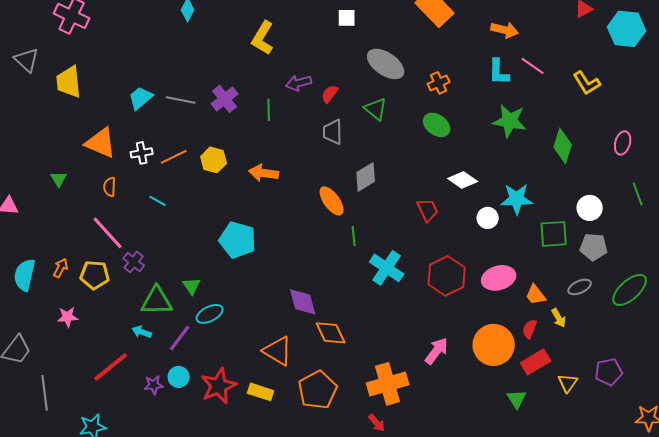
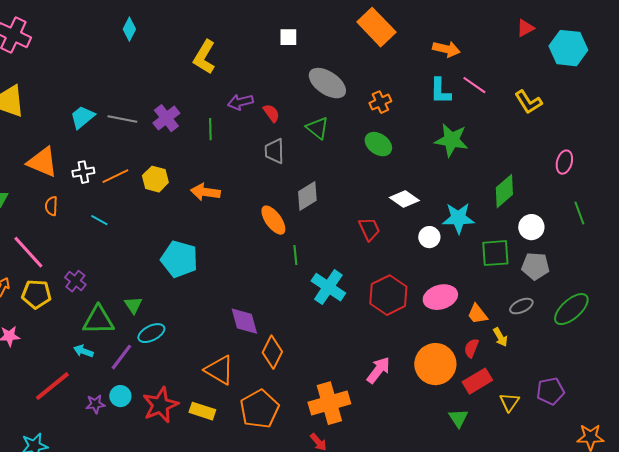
red semicircle: (330, 94) -> (271, 113), turned 108
green diamond: (563, 146) -> (504, 191), moved, turned 32
pink line: (108, 233) -> (28, 252), moved
orange diamond: (331, 333) -> (272, 352), turned 52

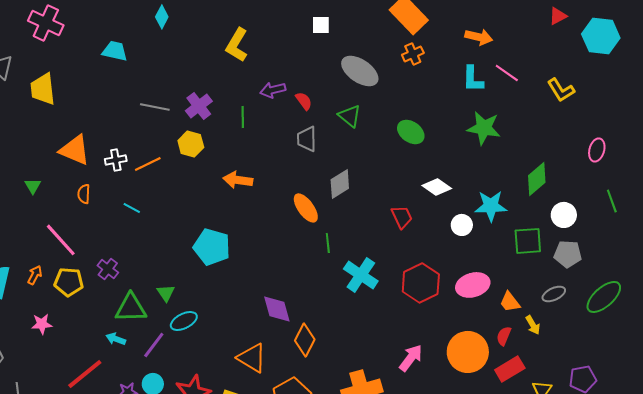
orange cross: (380, 102) -> (413, 54), moved
cyan trapezoid: (82, 117) -> (115, 51), moved, turned 52
yellow hexagon: (155, 179) -> (191, 144), moved

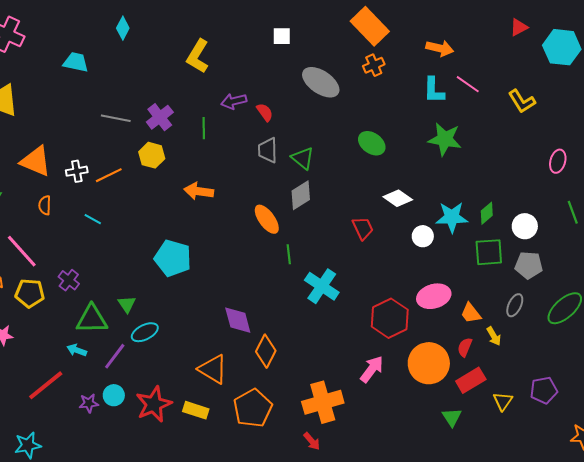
green triangle: (350, 116) -> (303, 158), moved
green diamond: (537, 179) -> (487, 213), moved, size x0.7
red hexagon: (421, 283) -> (390, 318), moved
gray ellipse: (554, 294) -> (515, 305), turned -40

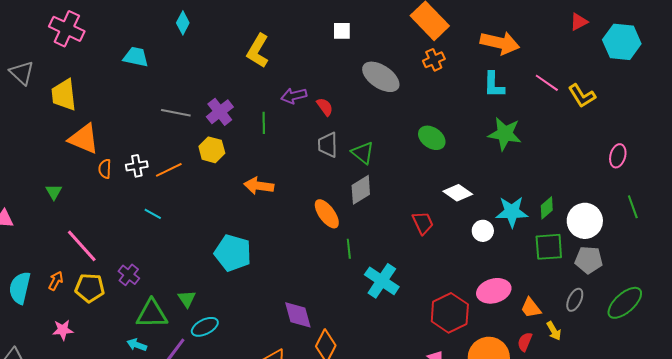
orange arrow: (440, 48) -> (500, 43), size x1.4
pink line: (468, 84) -> (547, 83), moved
orange triangle: (36, 161) -> (84, 139), moved
orange semicircle: (45, 205) -> (105, 169), moved
white circle: (525, 226) -> (585, 221), size x1.4

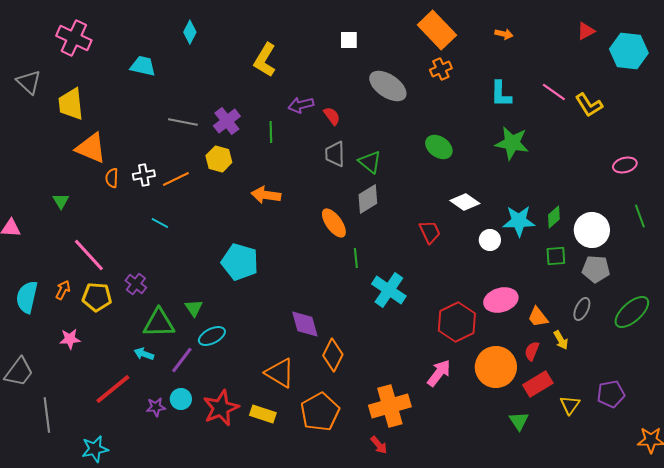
orange arrow: (500, 43) -> (504, 34), moved, size x0.5
pink ellipse: (618, 156) -> (625, 165), turned 60
green square: (549, 247) -> (556, 256), size x0.7

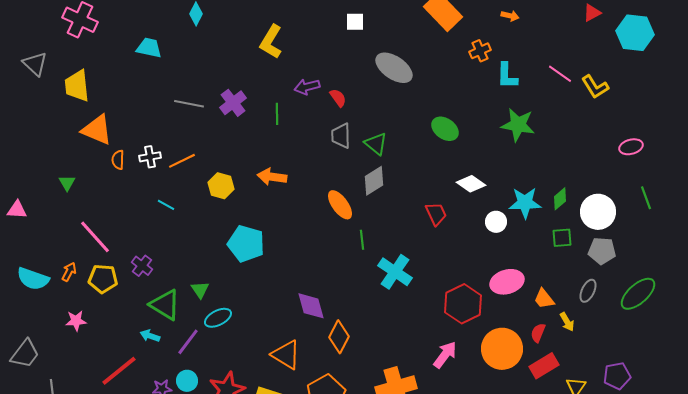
orange cross: (441, 69) -> (480, 51), moved
yellow hexagon: (219, 159) -> (221, 186), moved
cyan semicircle: (27, 297) -> (33, 279), turned -84
green triangle: (159, 323) -> (165, 305), turned 32

